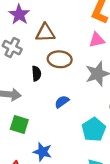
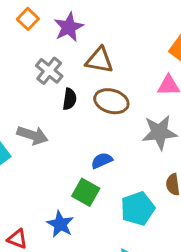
black semicircle: (36, 74) -> (70, 99), moved
green square: (19, 125) -> (86, 192), moved

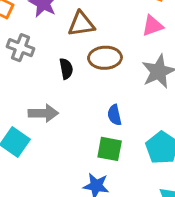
gray cross: (49, 71) -> (20, 48), moved
blue semicircle: (102, 161) -> (114, 115), turned -60

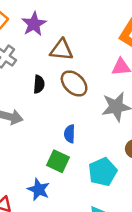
brown ellipse: (105, 58) -> (74, 83), turned 32

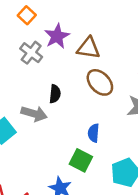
purple star: (34, 24) -> (57, 36), moved
black semicircle: (39, 84) -> (55, 94), moved

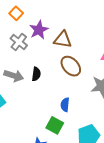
gray arrow: (34, 114) -> (14, 76), moved

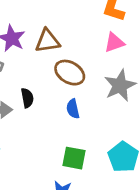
blue semicircle: (65, 105) -> (73, 109), moved

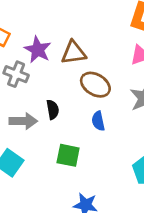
green square: (74, 158) -> (68, 155), moved

